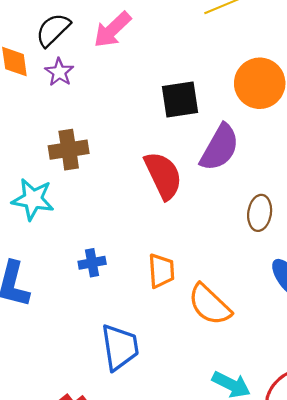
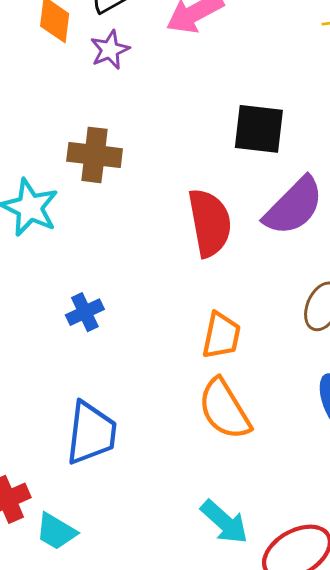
blue cross: (92, 263) -> (85, 312), turned -30
orange trapezoid: (161, 271) -> (221, 335), moved

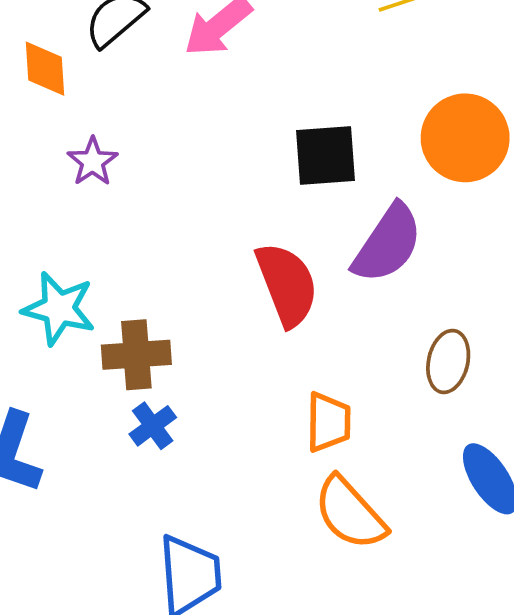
purple star: (110, 50) -> (93, 162), moved
brown cross: (95, 155) -> (136, 355), moved

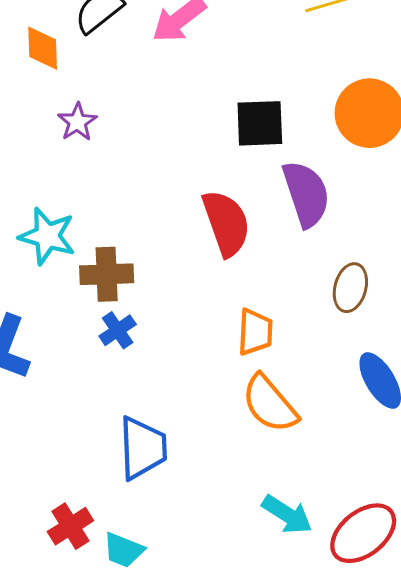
purple semicircle: (388, 244) -> (306, 194), turned -54

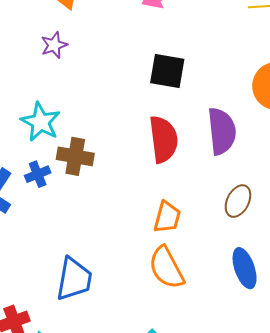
purple star: (77, 122) -> (54, 45), moved
black square: (260, 123) -> (167, 71), moved
blue cross: (118, 330) -> (38, 174), moved

